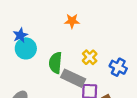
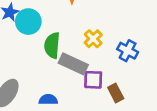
cyan circle: (26, 48) -> (28, 22), moved

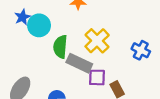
yellow cross: (93, 39) -> (97, 41), size x1.5
blue cross: (128, 51) -> (141, 50), moved

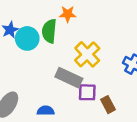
green semicircle: (60, 47) -> (49, 31), moved

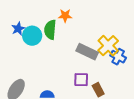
yellow cross: (87, 54) -> (108, 46), moved
gray rectangle: (69, 78) -> (87, 52), moved

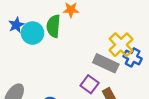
gray rectangle: (87, 52) -> (106, 63), moved
purple square: (81, 80) -> (90, 84), turned 35

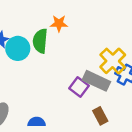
purple square: (90, 84) -> (79, 87), moved

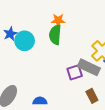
green semicircle: (40, 41) -> (55, 35), moved
purple square: (79, 87) -> (75, 72), turned 35

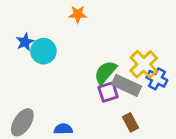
orange star: (58, 20) -> (78, 14), moved
green semicircle: (55, 35) -> (105, 72), moved, turned 36

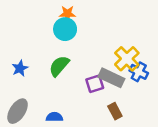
blue star: (25, 42) -> (20, 68), moved
cyan circle: (43, 51) -> (65, 29), moved
green semicircle: (105, 72) -> (59, 66), moved

